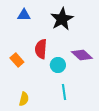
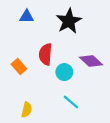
cyan line: (64, 92) -> (71, 102), turned -42

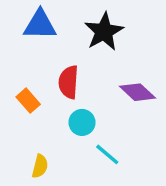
blue triangle: (27, 17) -> (40, 25), size x1.5
cyan circle: (64, 72) -> (82, 122), moved

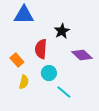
black star: (104, 32) -> (62, 31), moved, size x0.7
yellow semicircle: (40, 166) -> (24, 82), moved

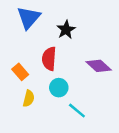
blue triangle: (24, 15) -> (29, 18), turned -50
black star: (62, 31) -> (66, 30), moved

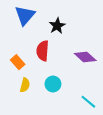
cyan circle: (59, 88) -> (53, 84), moved
cyan line: (77, 111) -> (88, 102), moved

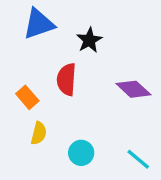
blue triangle: (25, 15) -> (39, 24), turned 30
cyan circle: (53, 84) -> (81, 153), moved

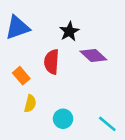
blue triangle: (39, 24) -> (17, 28), moved
purple diamond: (133, 89) -> (93, 55), moved

